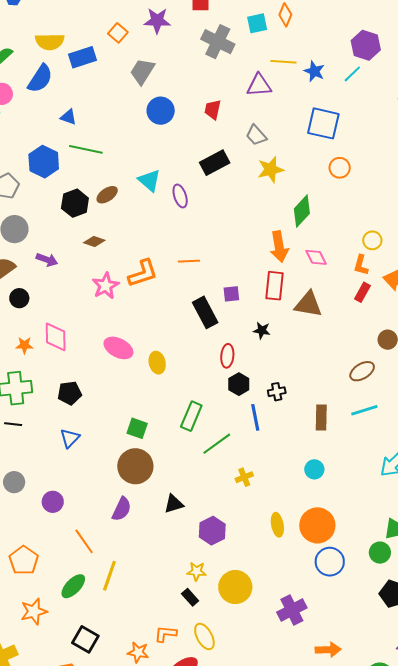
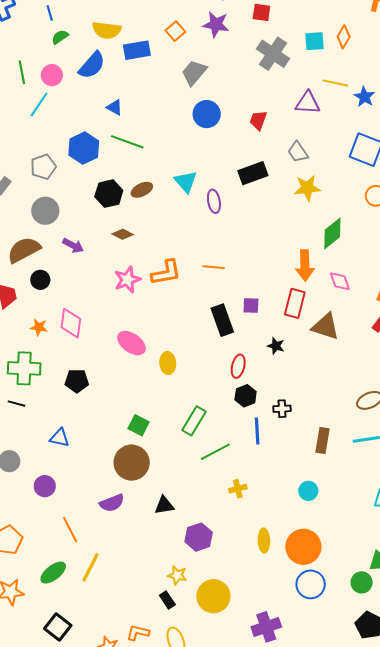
blue triangle: (70, 438) -> (60, 438), moved, turned 50
purple semicircle: (122, 509) -> (112, 503), turned 35

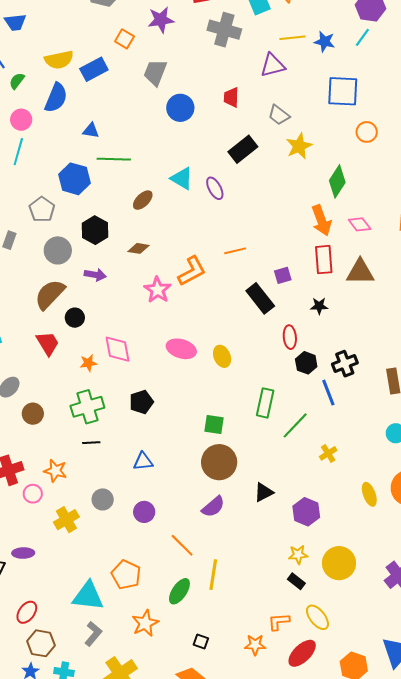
black hexagon: (109, 194) -> (95, 230), moved
black cross: (282, 409) -> (345, 364), size x1.4
black square: (58, 627) -> (201, 641), size x0.6

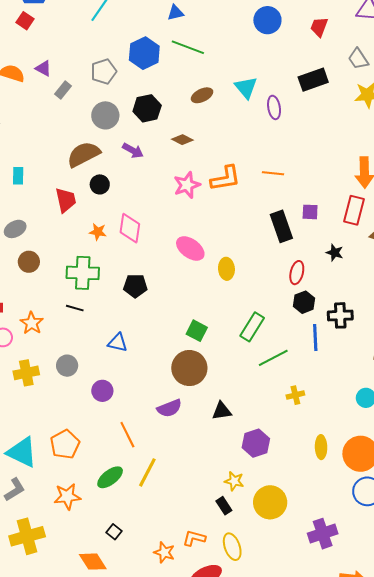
blue triangle: (91, 131) -> (175, 13), turned -42

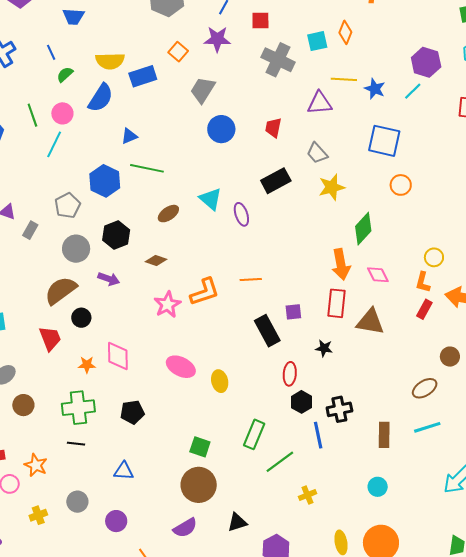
yellow cross: (26, 373) -> (38, 515), size x0.7

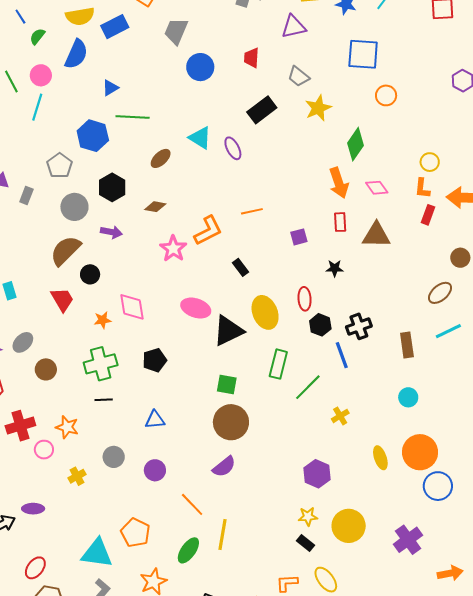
red rectangle: (336, 303) -> (340, 222), size x0.7
black rectangle: (267, 331) -> (241, 267), moved, size x0.6
yellow ellipse: (220, 381) -> (265, 312), moved, size x1.5
black triangle: (237, 522) -> (228, 331), moved, size x1.6

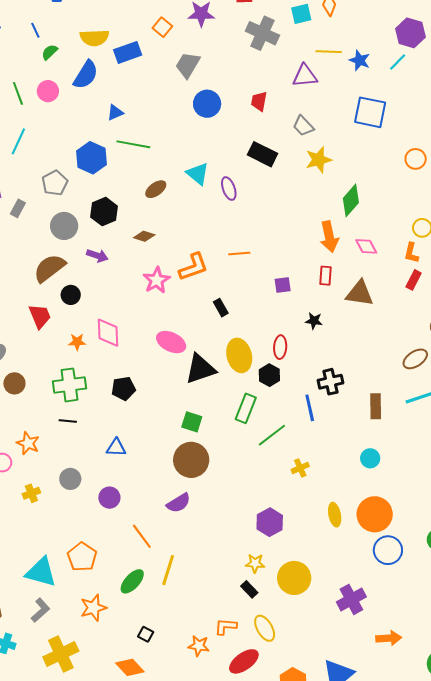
orange circle: (386, 95) -> (416, 159), moved
cyan line: (37, 107) -> (18, 141), moved
black rectangle: (262, 110) -> (262, 154), turned 56
black hexagon: (320, 325) -> (269, 375), moved

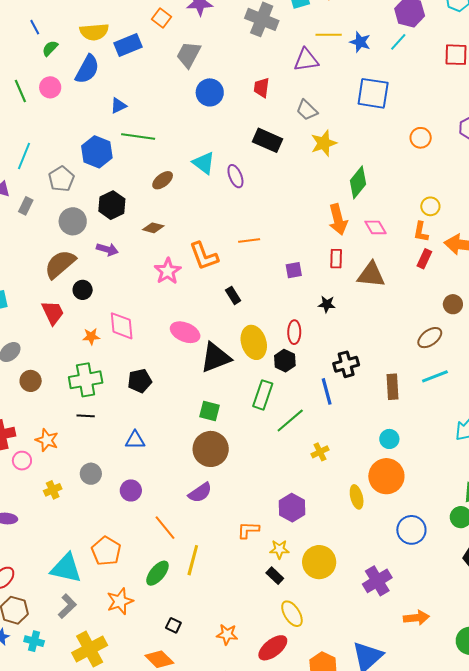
cyan line: (18, 141) -> (24, 156), moved
orange L-shape: (193, 267) -> (204, 256), turned 92
orange circle: (375, 514) -> (386, 476), moved
orange L-shape: (226, 627) -> (248, 530), moved

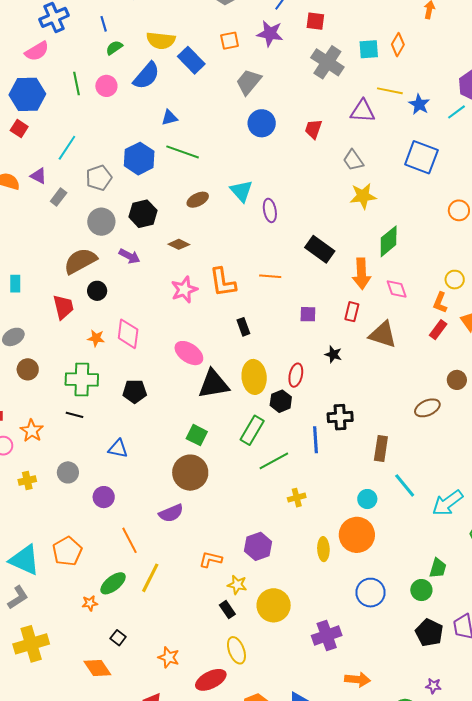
orange square: (162, 18) -> (230, 41), turned 30
blue rectangle: (128, 45) -> (191, 60), turned 56
black rectangle: (267, 140) -> (320, 249), moved
cyan line: (435, 376) -> (405, 485), moved, turned 60
orange star: (120, 601) -> (90, 603), moved, size x0.6

